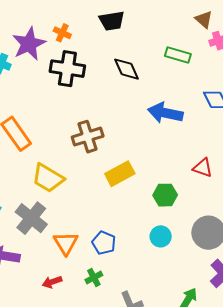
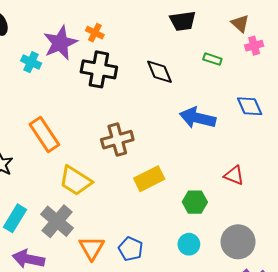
black trapezoid: (112, 21) -> (183, 21), moved
green rectangle: (178, 55) -> (212, 59), size x0.7

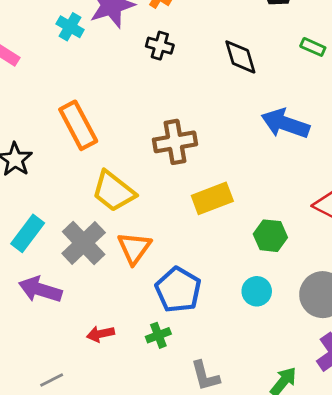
black cross: (99, 69) -> (160, 46), size x0.6
orange triangle: (92, 248) -> (134, 248), moved
blue pentagon: (131, 249) -> (178, 290), size x1.4

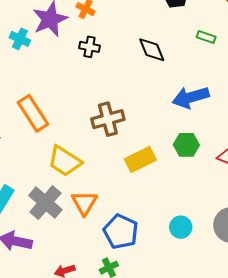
blue arrow: (285, 124) -> (191, 97), turned -30
green hexagon: (270, 236) -> (186, 145), moved

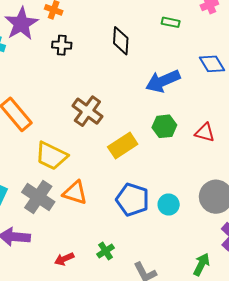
black diamond: (152, 50) -> (121, 41), turned 32
brown cross: (108, 119) -> (87, 111), turned -32
orange triangle: (84, 203) -> (75, 193), turned -36
blue pentagon: (121, 232) -> (133, 200), moved

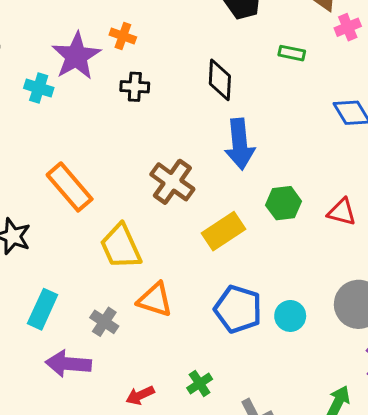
blue arrow: (163, 81) -> (240, 144), moved, turned -72
yellow trapezoid: (51, 156) -> (121, 246), turned 40
gray cross: (38, 197) -> (104, 322), moved, size x0.6

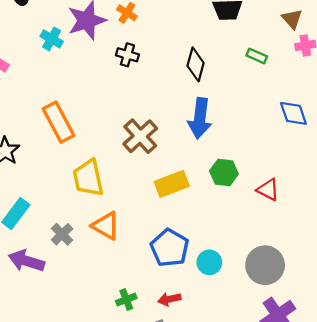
red arrow: (140, 395) -> (169, 299), moved

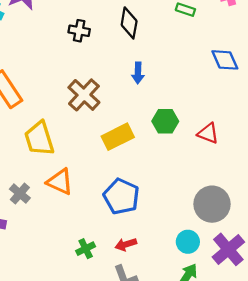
black cross: (127, 55) -> (79, 31), moved
blue arrow: (200, 118) -> (138, 73), size x0.6
cyan circle: (209, 262) -> (188, 242), moved

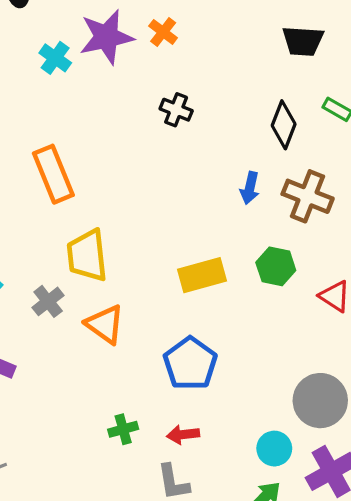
black diamond: (129, 23) -> (284, 125), moved
brown cross: (84, 95) -> (308, 196), moved, turned -32
gray cross: (20, 194) -> (48, 301), moved

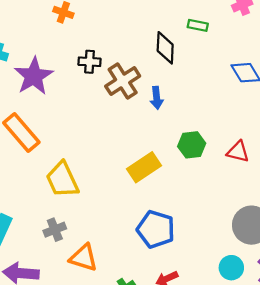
purple star: (106, 37) -> (34, 76), moved
brown cross: (308, 196) -> (123, 81), moved, turned -36
gray cross: (48, 301) -> (55, 230), moved, turned 35
orange triangle: (105, 324) -> (84, 258), moved

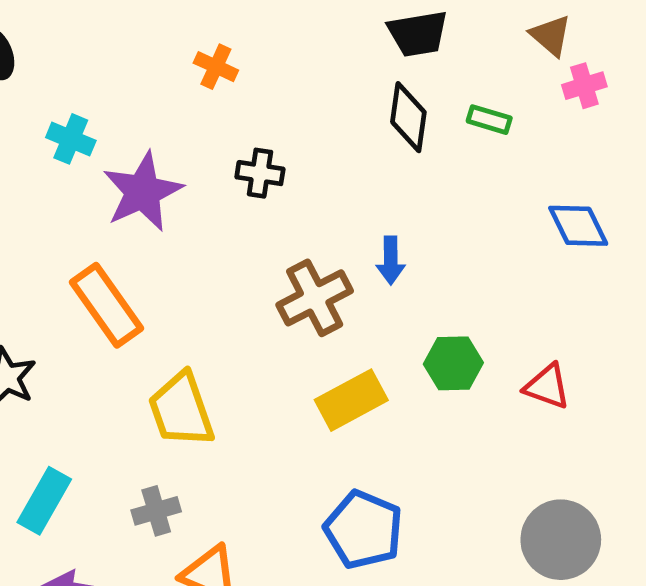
black diamond: (165, 48) -> (408, 117), moved
brown cross: (123, 81) -> (315, 298), moved

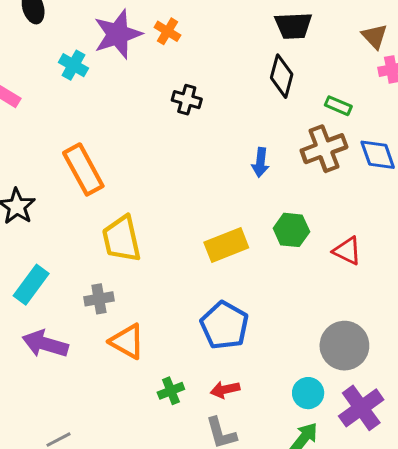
green rectangle: (489, 120) -> (338, 106), moved
purple star: (143, 192) -> (118, 34), moved
brown cross: (315, 298) -> (324, 149), moved

